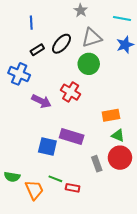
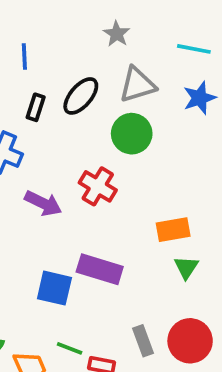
black rectangle: (37, 50) -> (36, 107), turned -40
green triangle: (118, 135) -> (186, 267), turned 40
red circle: (120, 158) -> (190, 341), moved
gray rectangle: (97, 164) -> (143, 341), moved

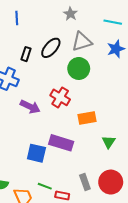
blue line: (24, 56) -> (17, 18), moved
orange rectangle: (173, 230) -> (87, 118), moved

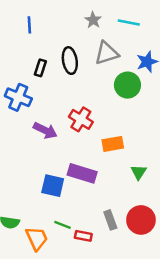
cyan line: (113, 22) -> (129, 22), moved
black ellipse: (51, 48) -> (70, 61), turned -50
green circle: (79, 68) -> (127, 85), moved

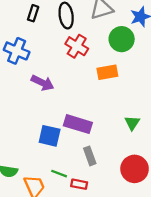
black rectangle: (40, 68) -> (33, 13), moved
red cross: (81, 119) -> (77, 46), moved
orange rectangle: (113, 144) -> (107, 72), moved
gray rectangle: (110, 220) -> (90, 156), moved

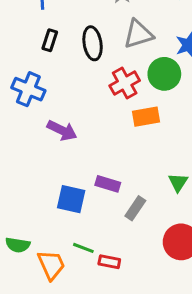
red cross: (77, 46) -> (125, 83), moved, turned 30
purple rectangle: (78, 124) -> (108, 184), size x0.7
gray rectangle: (90, 156) -> (135, 208), moved, turned 54

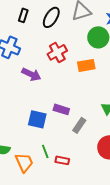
black ellipse: (93, 43) -> (51, 17), turned 40
red cross: (125, 83) -> (57, 52), moved
green line: (83, 248) -> (45, 151), turned 48

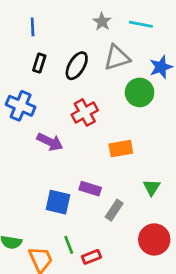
orange rectangle: (86, 65) -> (121, 149), moved
red rectangle: (62, 160) -> (91, 257), turned -32

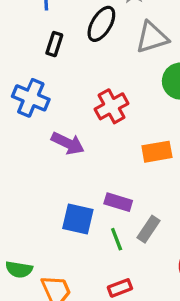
black ellipse: (77, 66) -> (101, 24), moved
green line: (69, 245) -> (117, 239), moved

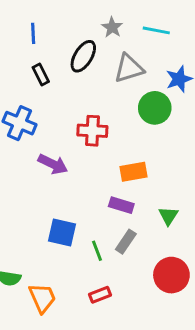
black rectangle: (54, 44) -> (41, 74), turned -45
red cross: (112, 106) -> (92, 131), turned 32
purple rectangle: (118, 202) -> (121, 205), moved

